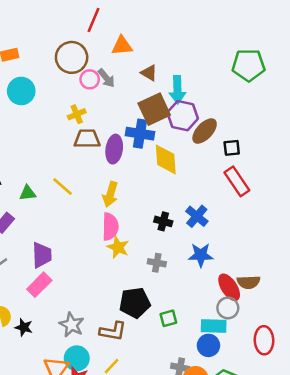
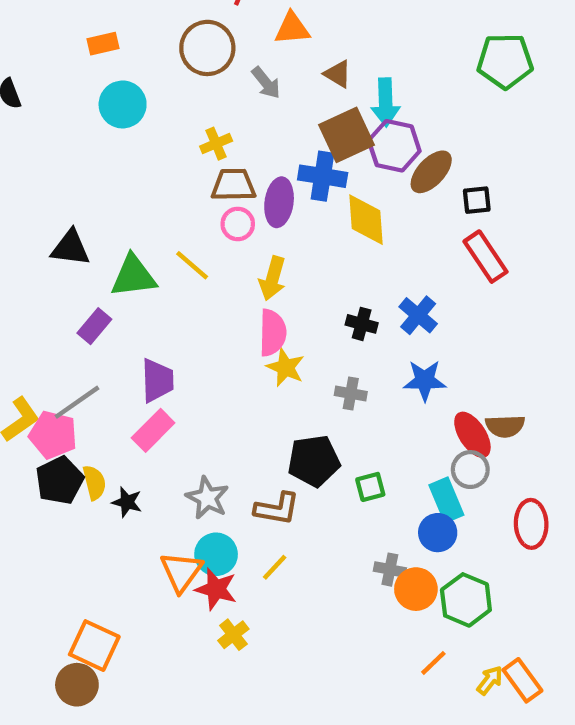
pink circle: (90, 79) -> (238, 224), moved
green triangle: (28, 193) -> (133, 276), size x1.6
cyan rectangle: (214, 326) -> (446, 500), turned 65

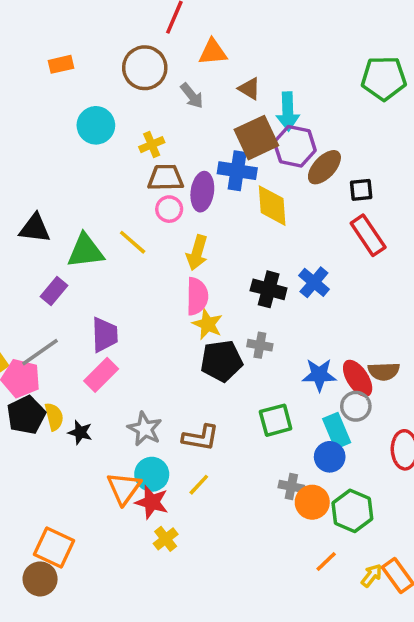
cyan circle: (123, 104) -> (96, 125), moved
black cross: (362, 324) -> (269, 289), size x1.4
blue star: (425, 380) -> (319, 375), moved
black pentagon: (314, 461) -> (221, 361), moved
green square: (370, 487) -> (276, 420), size x1.4

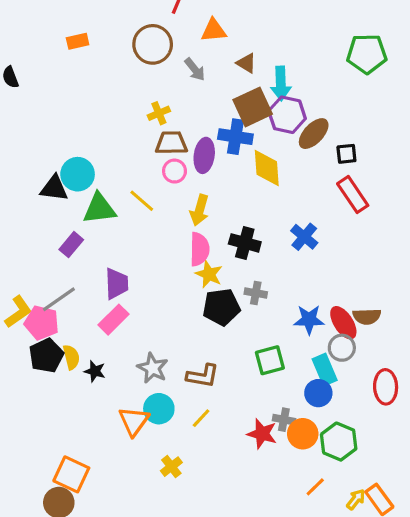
cyan circle: (96, 125) -> (78, 174), moved
black cross: (269, 289) -> (245, 243), moved
red star: (152, 502) -> (262, 434), moved

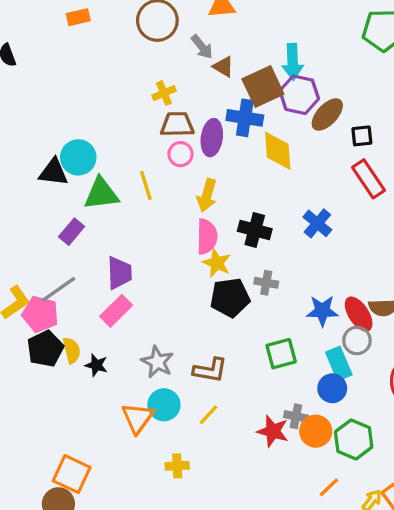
brown triangle: (246, 63) -> (223, 67), moved
yellow line: (142, 201) -> (146, 185), turned 32
yellow cross: (171, 467) -> (177, 466), turned 35

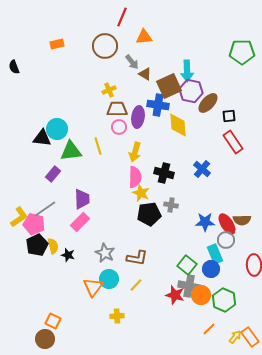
green square: (281, 354) -> (187, 265), moved, turned -36
gray cross: (296, 416) -> (189, 286), size x1.5
orange square: (72, 474) -> (53, 321), size x0.7

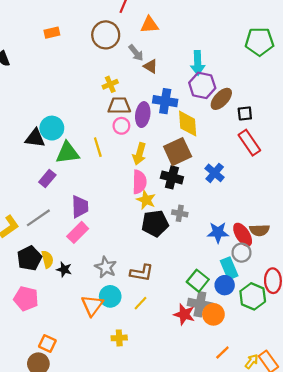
brown square: (169, 86) -> (178, 152), moved
pink pentagon: (34, 224) -> (26, 299), moved
green hexagon: (224, 300) -> (253, 296), moved

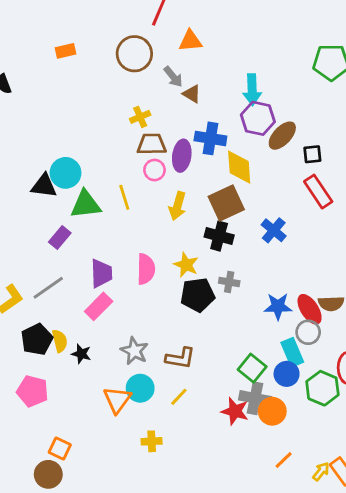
pink semicircle: (139, 182) -> (146, 269), moved

